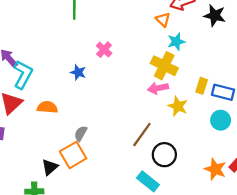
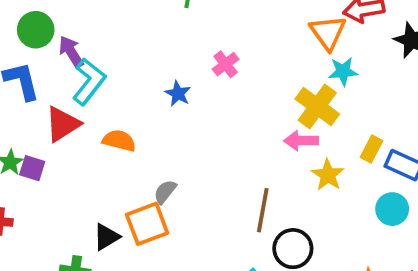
orange triangle: (163, 20) -> (328, 32), size x1.5
brown line: (142, 134) -> (263, 210), turned -35

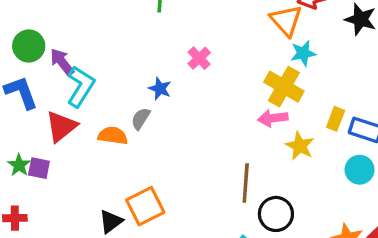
gray semicircle: (165, 192) -> (141, 119), moved

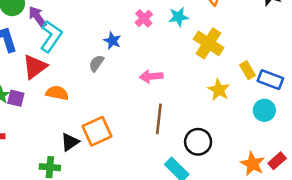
cyan star: (303, 53) -> (178, 17), moved
pink arrow: (273, 118) -> (151, 76), moved
yellow rectangle: (336, 119) -> (248, 70), turned -54
orange semicircle: (113, 136) -> (57, 93), moved
brown line: (246, 183) -> (159, 119), moved

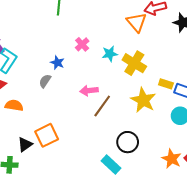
cyan star: (178, 17) -> (110, 54), moved
yellow rectangle: (248, 70) -> (166, 84), turned -40
yellow star: (219, 90) -> (143, 100), size x1.4
brown line: (159, 119) -> (102, 106), moved, turned 30

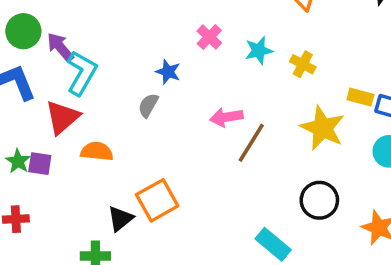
yellow cross: (134, 63) -> (303, 64), size x0.6
black circle: (128, 142) -> (319, 200), moved

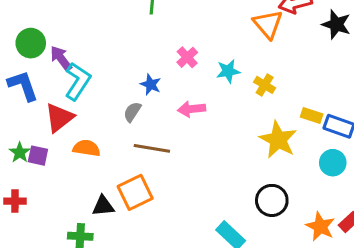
pink arrow: (226, 117) -> (192, 109), moved
brown line: (251, 143) -> (152, 148), moved, turned 64
black triangle: (120, 219) -> (103, 206), turned 30

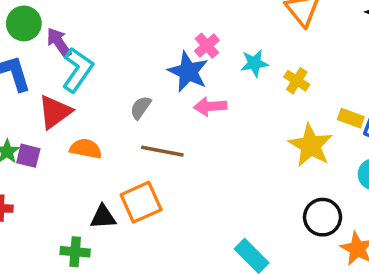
blue star: (151, 85) -> (188, 72), moved, size x1.6
black circle: (272, 200) -> (323, 217), moved

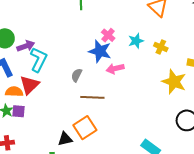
purple arrow: (59, 42) -> (26, 46), turned 114
orange semicircle: (86, 149) -> (14, 92), moved

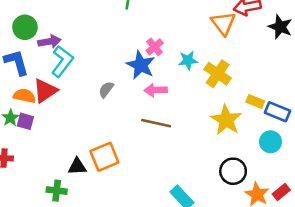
yellow cross: (161, 47) -> (218, 74), size x1.5
brown line: (92, 97) -> (156, 123), moved

